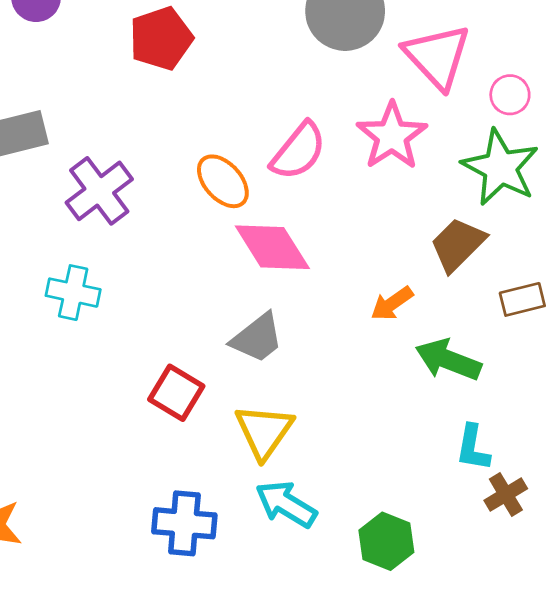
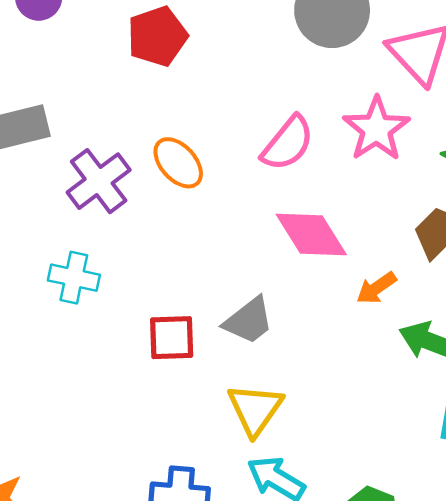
orange ellipse: (223, 181) -> (178, 163), moved
pink diamond: (272, 247) -> (311, 235), moved
red square: (176, 393) -> (172, 338), moved, turned -33

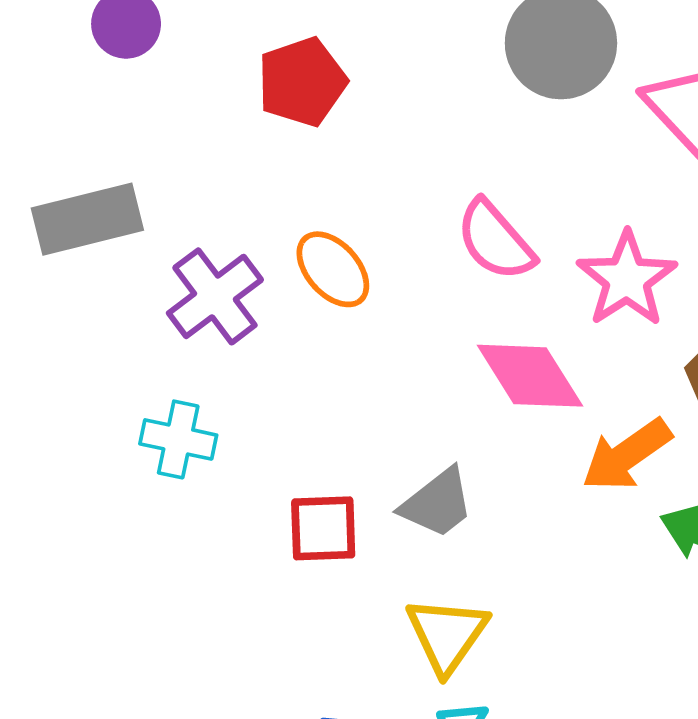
pink star: (376, 129) -> (627, 279), moved
pink semicircle: (288, 143) -> (495, 240), turned 100
orange arrow: (376, 288) -> (627, 455), size x1.5

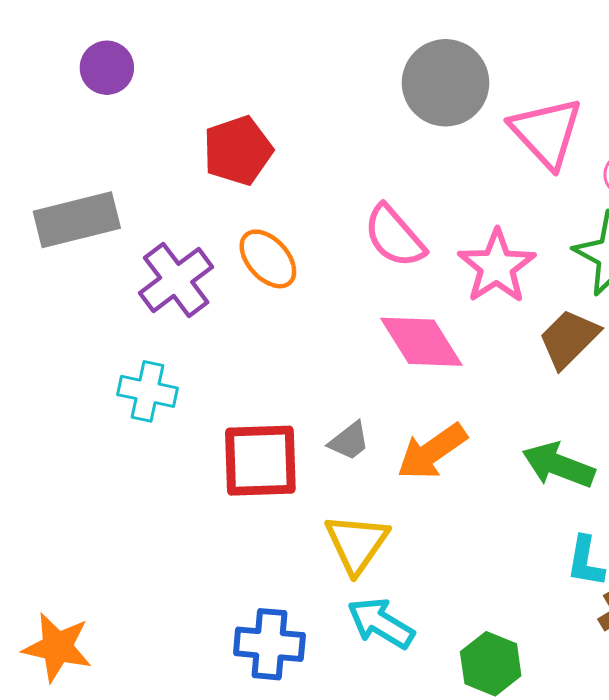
red pentagon: (302, 82) -> (238, 151), moved
orange arrow: (627, 455) -> (432, 452), moved
gray trapezoid: (437, 503) -> (349, 441), size x0.7
red square: (323, 528) -> (260, 461), size x1.4

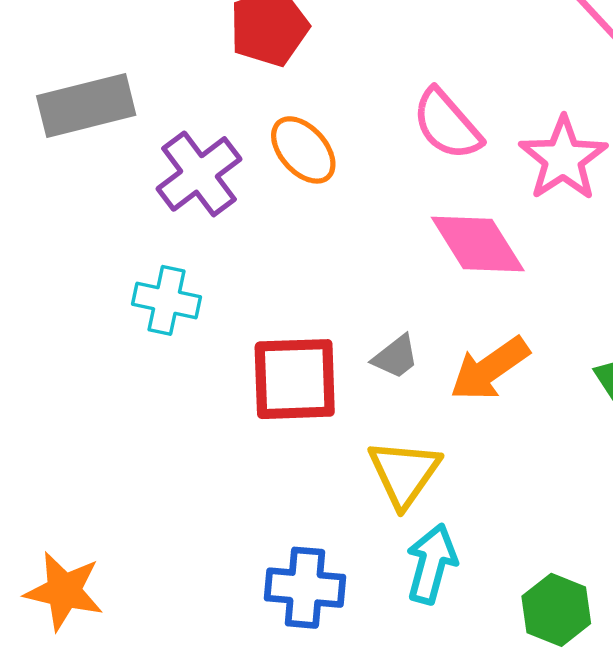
cyan arrow: (381, 623) -> (432, 564), turned 74

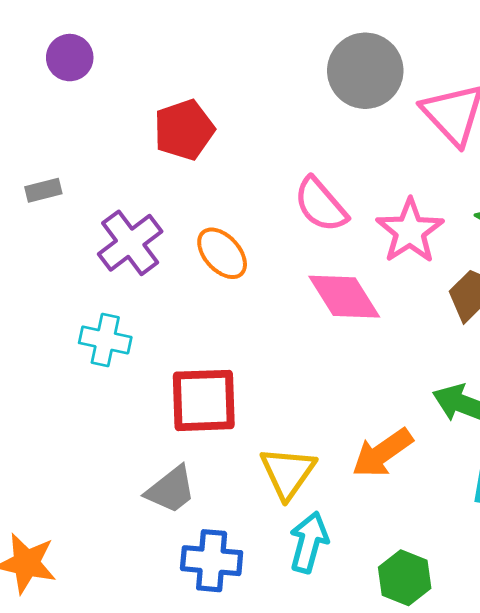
gray rectangle: (86, 106) -> (43, 190), size x0.5
orange ellipse: (303, 150) -> (222, 253), moved
gray trapezoid: (396, 357) -> (171, 490), moved, size x1.4
orange arrow: (490, 369) -> (382, 453), moved

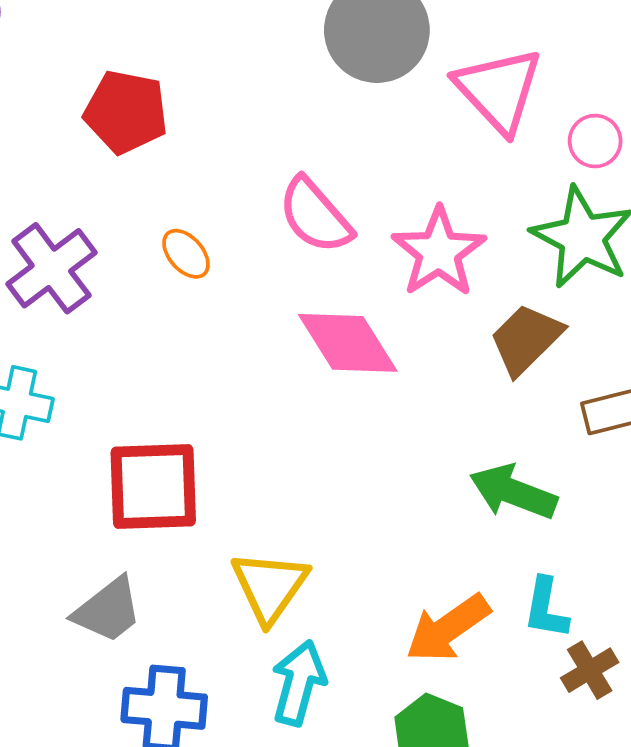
red pentagon: (184, 130) -> (126, 112), turned 30
orange ellipse: (222, 253) -> (186, 254), moved, size x0.7
orange arrow: (382, 453) -> (448, 628), moved

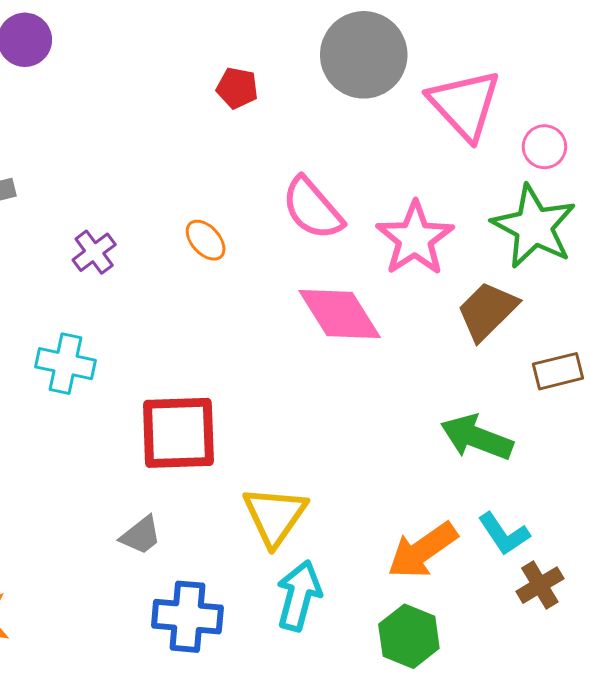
red pentagon: (126, 112) -> (237, 88), moved, size x0.6
purple cross: (51, 268) -> (94, 252), size x0.6
cyan L-shape: (546, 608) -> (504, 534), turned -44
gray trapezoid: (108, 610) -> (141, 535), size x0.7

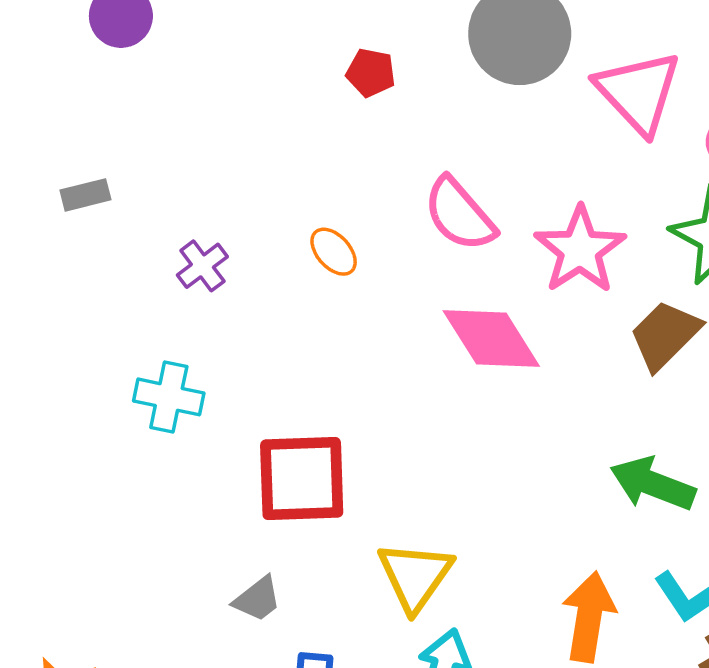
orange arrow: (422, 550) -> (589, 617), turned 134

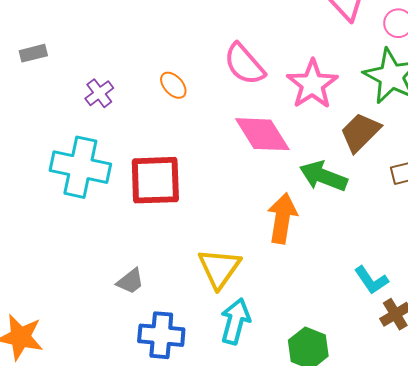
cyan cross: (169, 397) -> (80, 167), size x1.5
red square: (302, 479) -> (155, 180), moved
green arrow: (653, 484) -> (323, 176), moved
orange arrow: (589, 617) -> (282, 218), moved

